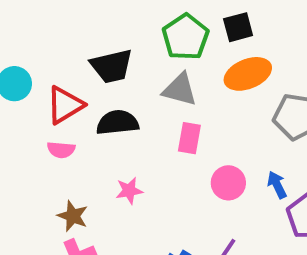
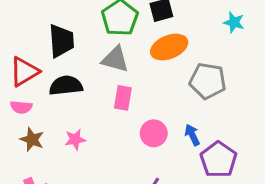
black trapezoid: (112, 66) -> (61, 41), turned -81
brown star: (73, 216) -> (32, 139), moved

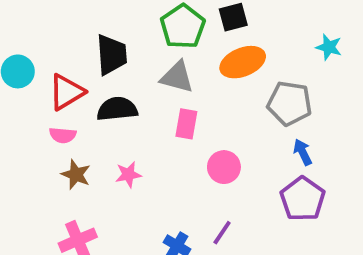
cyan star: (234, 22) -> (329, 47), moved
blue arrow: (192, 135) -> (303, 152), moved

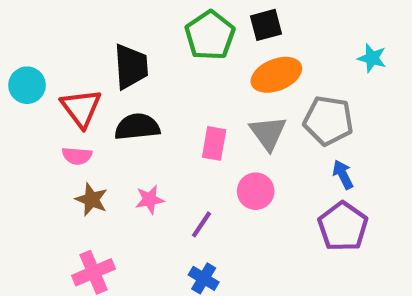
gray triangle: (177, 77) -> (268, 133), moved, turned 39
red triangle: (66, 92) -> (81, 108), turned -36
purple line: (222, 233) -> (202, 224), moved

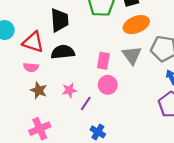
red triangle: (81, 108) -> (33, 42), turned -35
pink circle: (256, 191) -> (108, 85), moved
purple line: (202, 224) -> (86, 103), moved

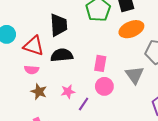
gray triangle: (132, 55) -> (135, 75), moved

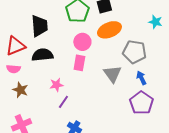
red triangle: (34, 46) -> (15, 46), turned -40
pink circle: (104, 86) -> (82, 42), moved
pink star: (68, 92) -> (56, 85), moved

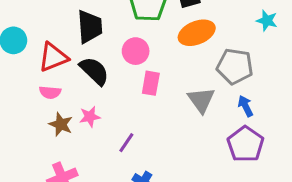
pink circle: (82, 42) -> (136, 51), moved
black semicircle: (42, 55) -> (94, 71), turned 50
pink star: (56, 85) -> (90, 117), moved

